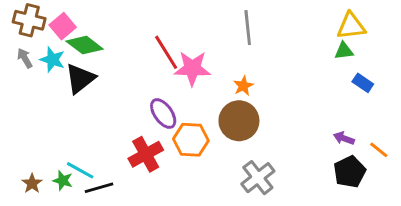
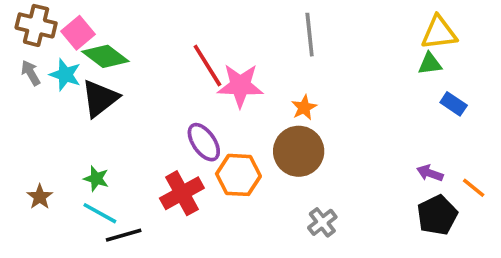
gray cross: (258, 178) -> (322, 222), size x0.7
green star: (63, 181) -> (96, 179), moved
brown star: (32, 183) -> (40, 197), moved

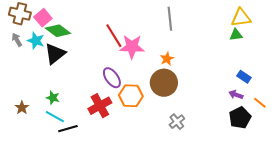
blue rectangle: (454, 104) -> (244, 77), moved

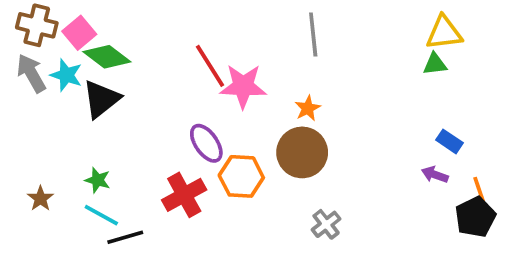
gray arrow: (17, 40) -> (31, 73), size x1.5
orange line: (260, 103) -> (479, 189), turned 32
black pentagon: (240, 118) -> (475, 217), moved

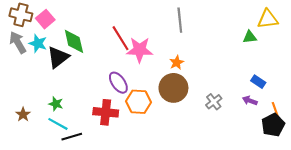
yellow triangle: (444, 33) -> (268, 19), moved
green diamond: (107, 57) -> (74, 41), moved, turned 40
red cross: (184, 195) -> (106, 112), turned 35
gray cross: (326, 224) -> (214, 102), moved

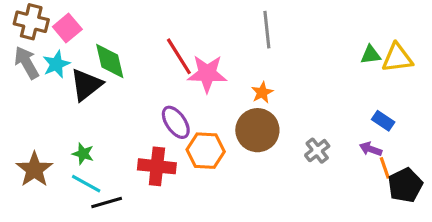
yellow triangle: (268, 19) -> (397, 58), moved
cyan star: (38, 43) -> (56, 64), turned 30
orange line: (275, 109) -> (385, 168), moved
brown star: (23, 114) -> (34, 169), size x1.6

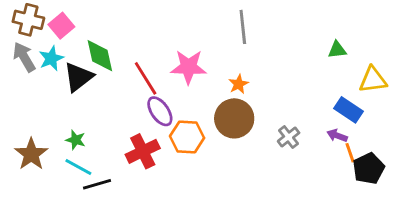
red line: (179, 56) -> (146, 78), moved
yellow triangle: (397, 58) -> (373, 80), moved
blue rectangle: (383, 121) -> (349, 110), size x1.4
red cross: (157, 166) -> (143, 151), turned -32

